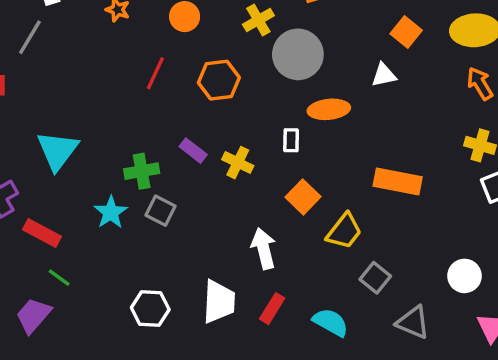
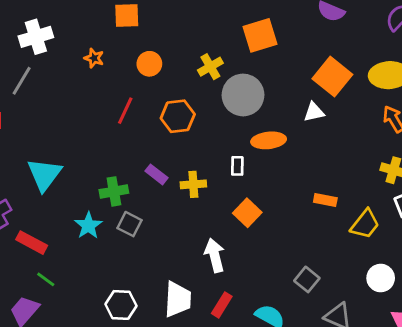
orange square: (406, 32) -> (332, 77), size x1.5
yellow cross: (238, 163) -> (193, 184), turned -30
orange rectangle: (398, 181) -> (325, 200), size x0.6
yellow trapezoid: (344, 231) -> (365, 224), moved

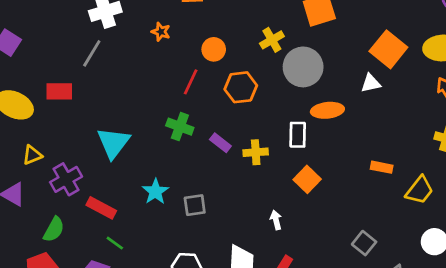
orange circle: (149, 64) -> (214, 49), moved
white rectangle: (237, 166) -> (298, 135), size x1.4
green cross: (114, 191) -> (180, 127), moved, turned 30
gray square: (130, 224) -> (195, 205), moved, turned -35
white arrow: (215, 255) -> (276, 220), size x0.6

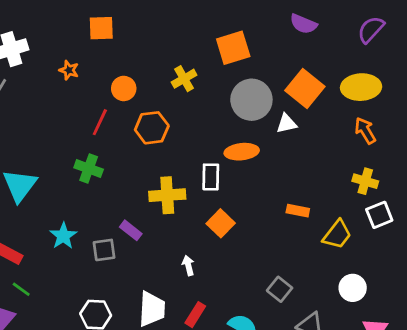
gray circle: (303, 67) -> (251, 100), moved
purple rectangle: (220, 143) -> (131, 230), moved
yellow cross: (256, 152) -> (167, 195), size x1.4

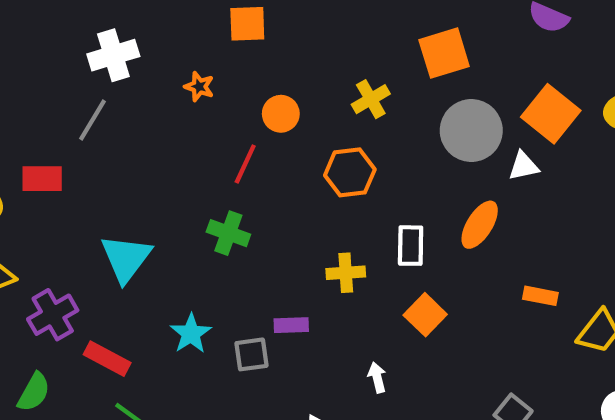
orange hexagon: (152, 128) -> (350, 172), moved
orange ellipse: (242, 152) -> (480, 225), moved, turned -52
yellow cross: (167, 195) -> (346, 273), size x0.7
purple rectangle: (131, 230) -> (291, 325), turned -40

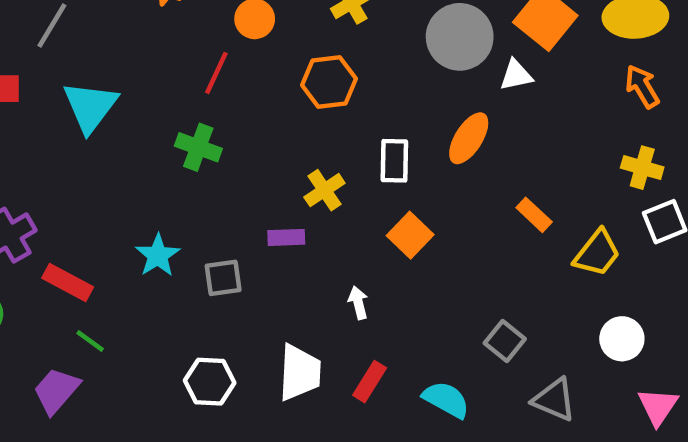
cyan triangle: (126, 258) -> (90, 107), moved
yellow cross: (346, 273) -> (324, 190), turned -30
orange rectangle: (540, 296) -> (534, 215), turned 32
purple rectangle: (291, 325) -> (286, 237), moved

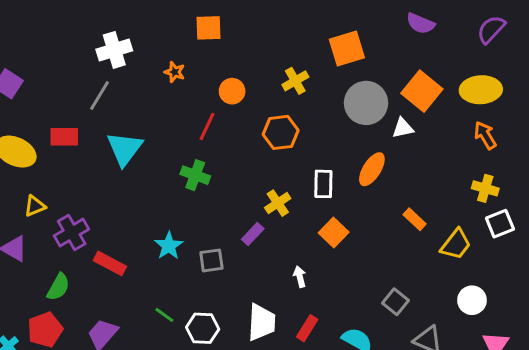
purple rectangle: (286, 237) -> (253, 234), turned -45
green line: (90, 341) -> (164, 315), moved

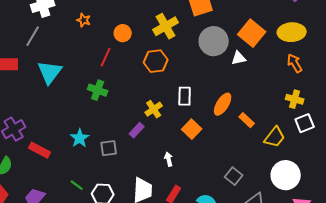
yellow cross: (295, 81) -> (166, 26), size x1.4
orange ellipse: (372, 169) -> (223, 104), moved
white circle: (472, 300) -> (286, 175), size x1.5

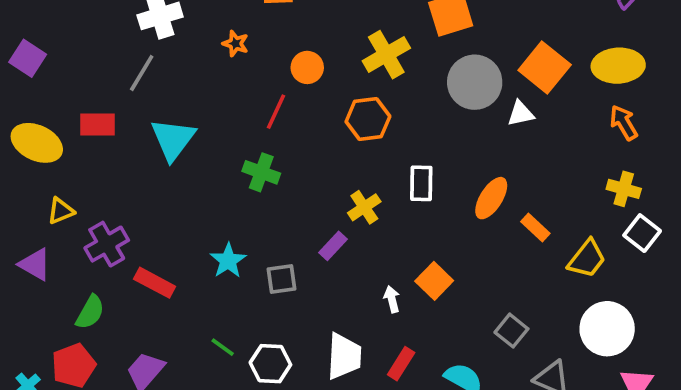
white square: (305, 123) -> (642, 233), turned -30
orange square: (192, 129) -> (434, 281), moved

